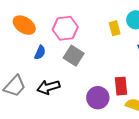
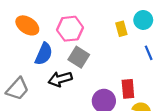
blue semicircle: (40, 52) -> (44, 54), size x1.5
black arrow: (48, 87) -> (60, 79), moved

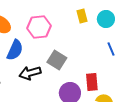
yellow rectangle: (121, 29) -> (82, 16), moved
gray square: (79, 57) -> (57, 60), moved

